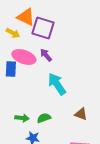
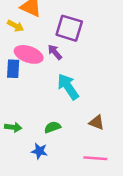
purple square: (43, 28) -> (69, 28), moved
green arrow: (22, 118) -> (13, 127), moved

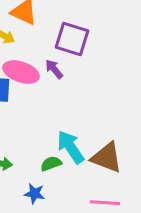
cyan arrow: (68, 87) -> (71, 147), moved
brown triangle: (97, 122) -> (107, 158), size x1.6

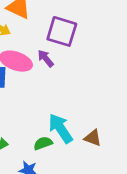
brown triangle: (107, 158) -> (93, 138), size x0.6

